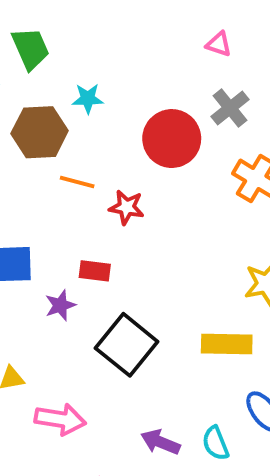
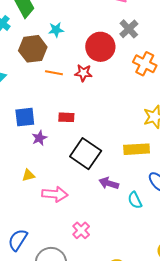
red star: (127, 207) -> (83, 73), moved
purple star: (60, 305) -> (39, 138), moved
purple arrow: (160, 442) -> (109, 183), moved

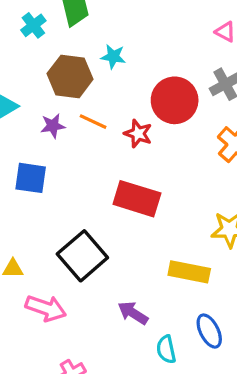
red rectangle: (66, 117) -> (137, 199), moved, size x1.8
purple star: (39, 138) -> (53, 126), moved
black square: (86, 154) -> (82, 256), moved

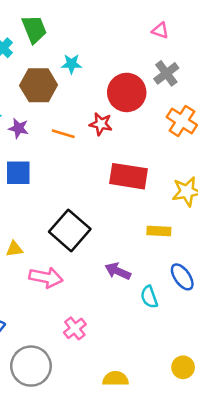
orange line: (93, 122) -> (63, 134), moved
purple star: (53, 126) -> (19, 128), moved, turned 30
red rectangle: (137, 199) -> (128, 176), moved
yellow rectangle: (189, 272) -> (159, 231), size x0.7

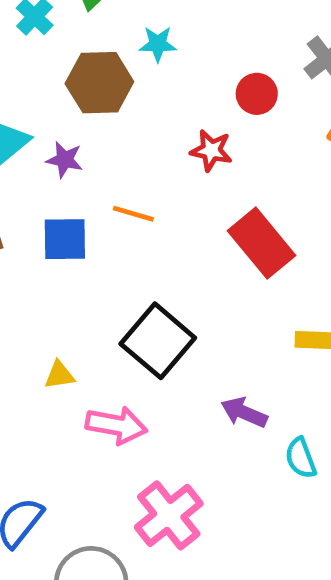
red circle: (127, 92) -> (257, 94), size x0.6
orange line: (63, 134) -> (133, 214), moved
red rectangle: (128, 176) -> (261, 243), turned 42
pink cross: (75, 328) -> (169, 515), size x1.6

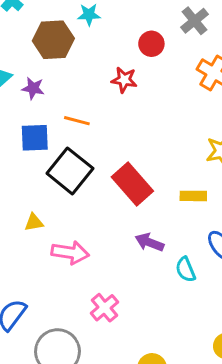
red rectangle: (261, 243) -> (132, 184), moved
black square: (158, 341) -> (70, 171), moved
pink cross: (169, 515) -> (104, 308), size x0.7

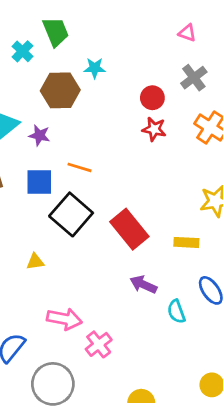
red star: (124, 80) -> (154, 129), moved
pink arrow: (70, 253) -> (64, 319), moved

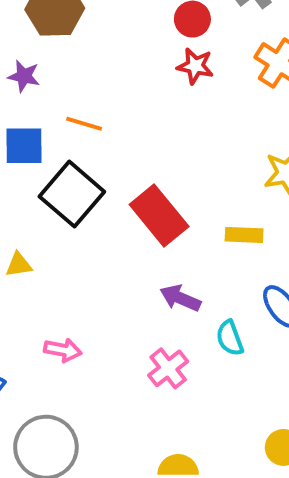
pink arrow: (64, 319) -> (63, 350), size x0.7
pink cross: (99, 344) -> (168, 368), moved

